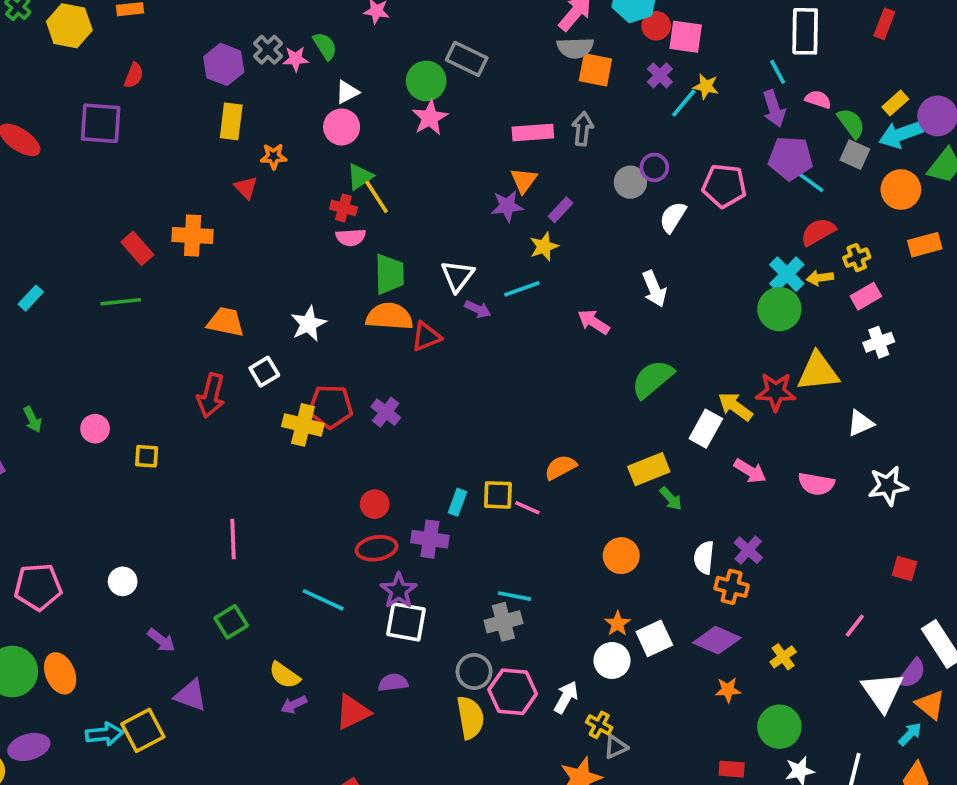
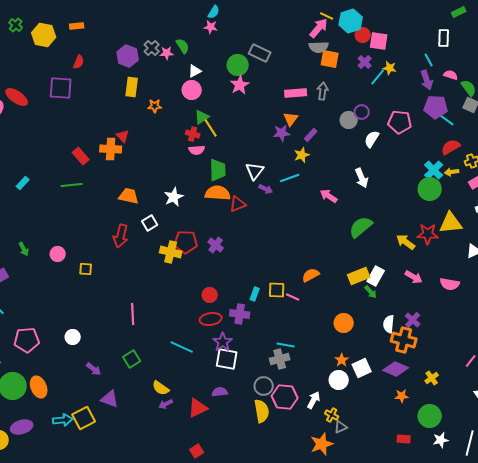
white rectangle: (805, 31) -> (444, 38), size x0.7
red triangle: (246, 188) -> (123, 136), moved
white rectangle: (706, 429) -> (376, 276), moved
orange cross: (732, 587) -> (404, 340), size x1.4

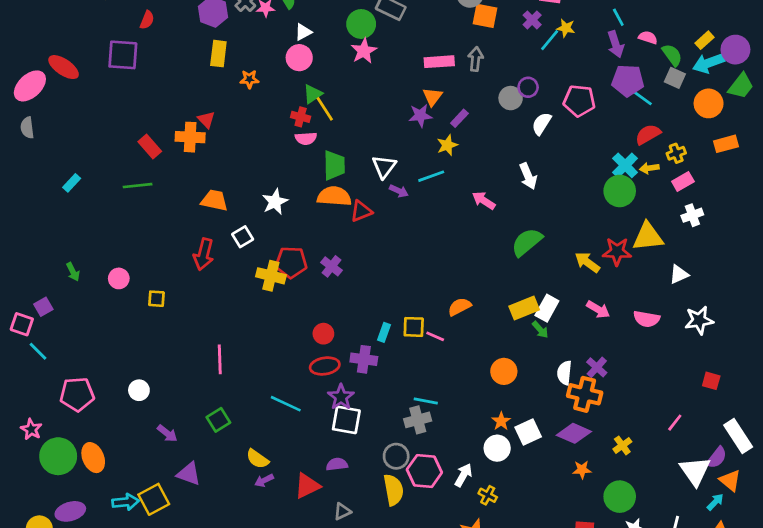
gray triangle: (341, 427) -> (342, 511), moved

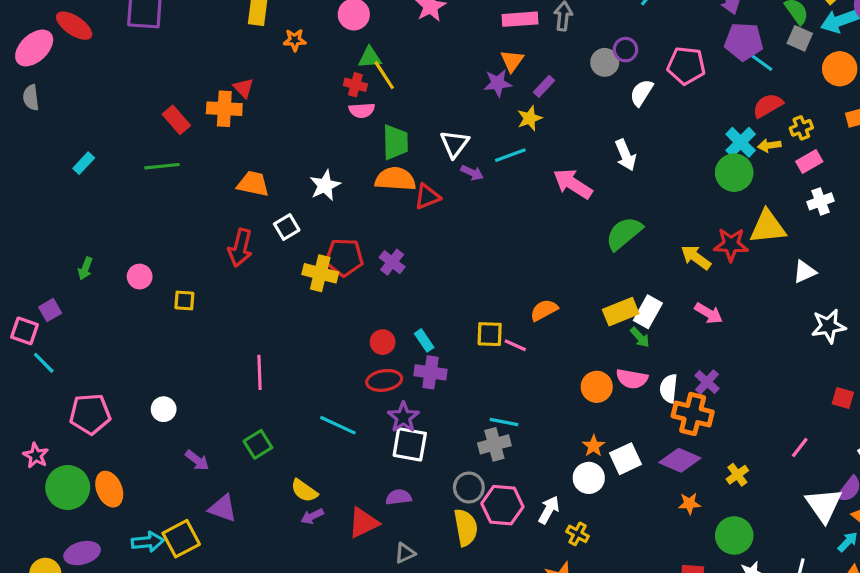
green triangle: (313, 94) -> (370, 58), turned 30
pink arrow: (484, 200) -> (573, 184), size x1.4
green arrow: (73, 272) -> (85, 269), turned 48
pink semicircle: (647, 319) -> (632, 379), moved
cyan rectangle: (384, 332) -> (424, 340), moved, turned -54

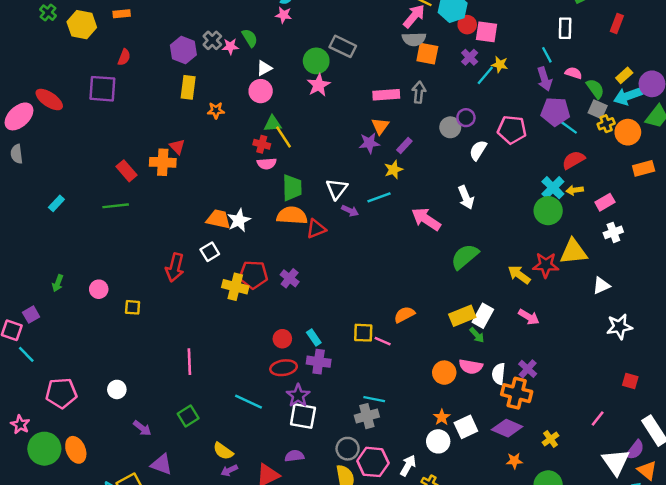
yellow cross: (801, 128) -> (606, 124), moved
orange trapezoid: (253, 184) -> (218, 219), moved

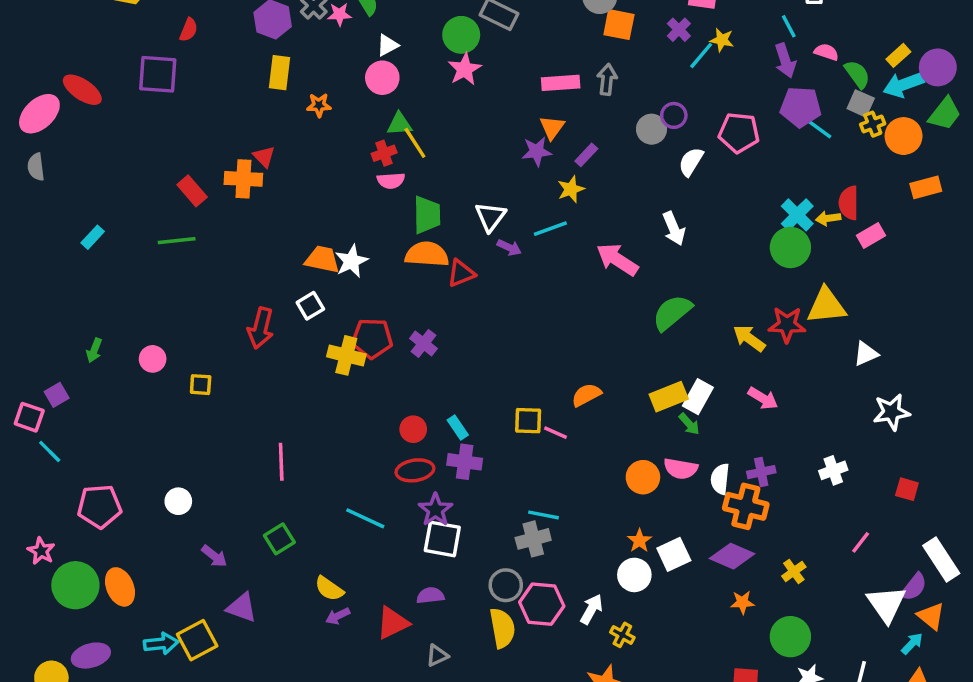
red cross: (262, 144) -> (384, 153), turned -35
red semicircle: (573, 160) -> (849, 203), moved, turned -60
white cross: (613, 232) -> (833, 470), moved
purple cross: (528, 369) -> (761, 472), turned 36

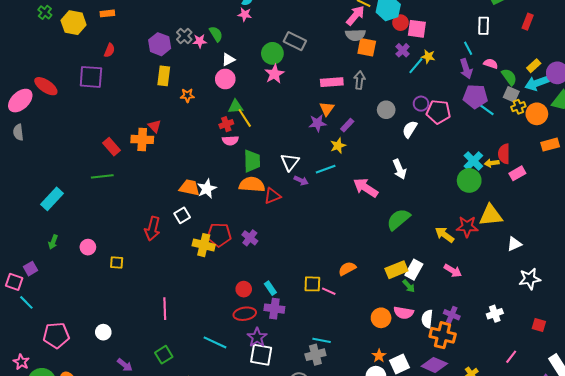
purple circle: (674, 115) -> (421, 104), moved
cyan rectangle: (93, 237) -> (52, 199), moved, size x1.6
purple cross: (761, 472) -> (452, 315), turned 35

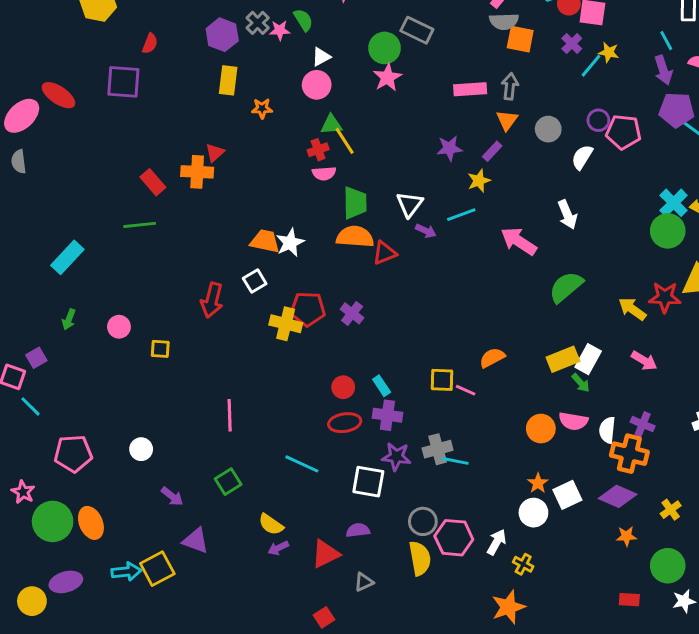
orange triangle: (327, 109) -> (507, 120), moved
red triangle: (155, 126) -> (215, 153), turned 32
purple star: (257, 337) -> (396, 457), moved, turned -30
gray cross: (315, 355) -> (438, 449), moved

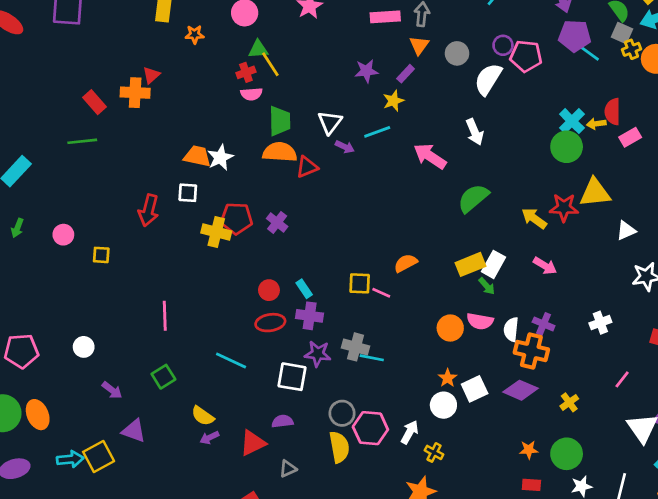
white semicircle: (582, 157) -> (488, 79), size x1.4
white square: (255, 281) -> (188, 193), turned 35
gray cross: (438, 449) -> (356, 347), turned 30
orange star: (626, 536) -> (529, 450), moved

